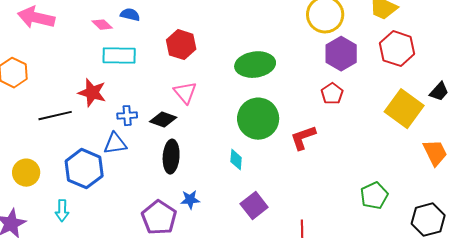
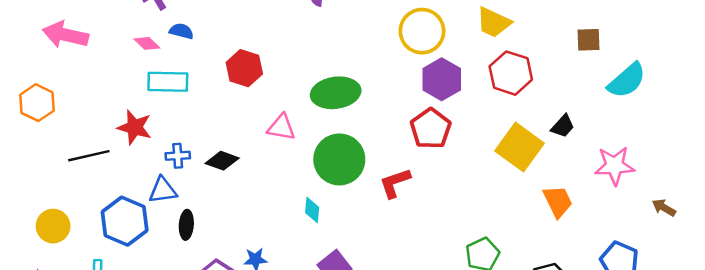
pink triangle: (185, 93) -> (281, 127), moved, turned -40
red pentagon: (332, 94) -> (431, 129), size x1.5
black ellipse: (171, 157) -> (186, 225), moved, size x0.7

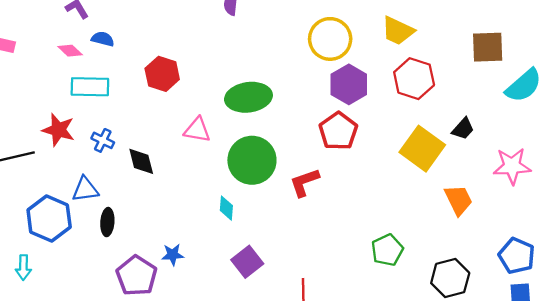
brown square: (589, 40) -> (488, 47), size x1.4
blue cross: (178, 156) -> (103, 140), moved, turned 30
black diamond: (222, 161) -> (141, 161), turned 56

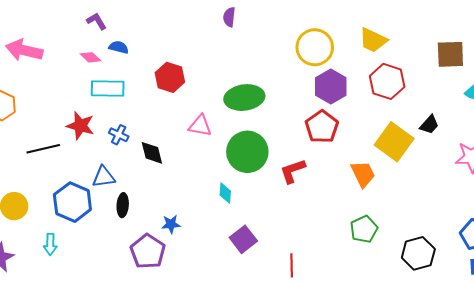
orange trapezoid: (458, 200) -> (363, 174), moved
blue star: (173, 255) -> (171, 224), moved

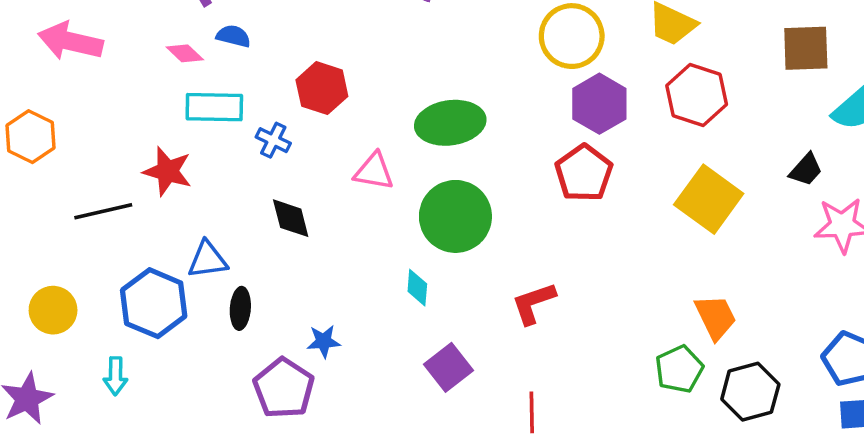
black trapezoid: (429, 125) -> (806, 170), moved
blue cross: (119, 135) -> (273, 140), moved
red L-shape: (293, 171) -> (534, 303), moved
orange trapezoid: (363, 174) -> (716, 317), moved
green pentagon: (364, 229) -> (679, 369), moved

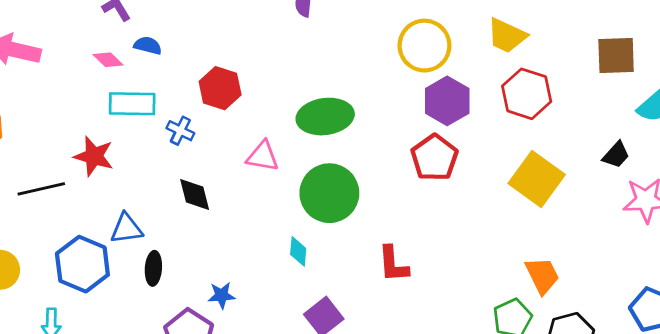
red L-shape: (534, 303) -> (393, 264), turned -75

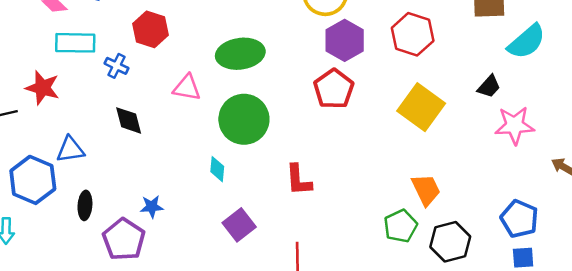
black ellipse: (153, 268) -> (85, 205), moved

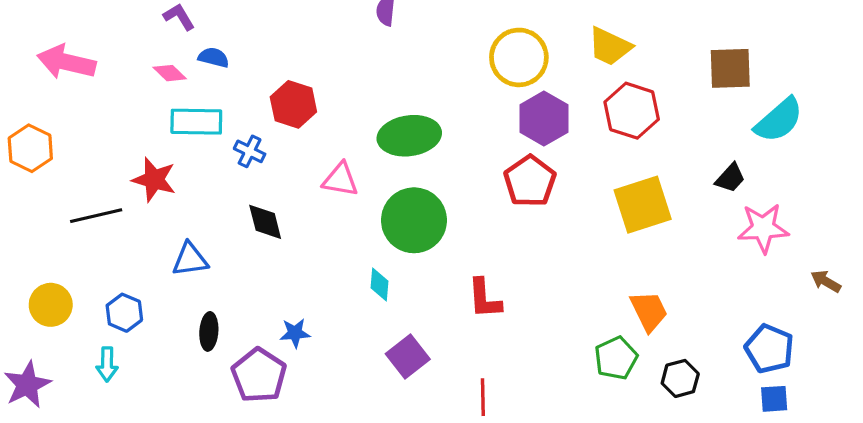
yellow square: (421, 107) -> (643, 205), turned 36
blue hexagon: (33, 180) -> (124, 313), moved, size x0.6
black hexagon: (450, 242) -> (680, 378), size x0.7

